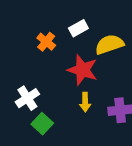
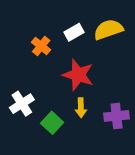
yellow semicircle: (109, 44) -> (108, 30), moved
green square: (42, 124) -> (52, 123), moved

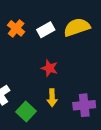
orange cross: (41, 46) -> (16, 28), moved
red star: (78, 75) -> (50, 68), size x0.6

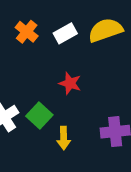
yellow arrow: (52, 98) -> (64, 138), moved
green square: (26, 111) -> (39, 116), moved

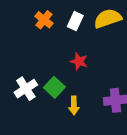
white rectangle: (65, 33) -> (75, 21), turned -36

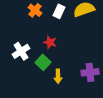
red star: (79, 61) -> (50, 42), moved
white cross: (26, 89) -> (21, 51), moved

